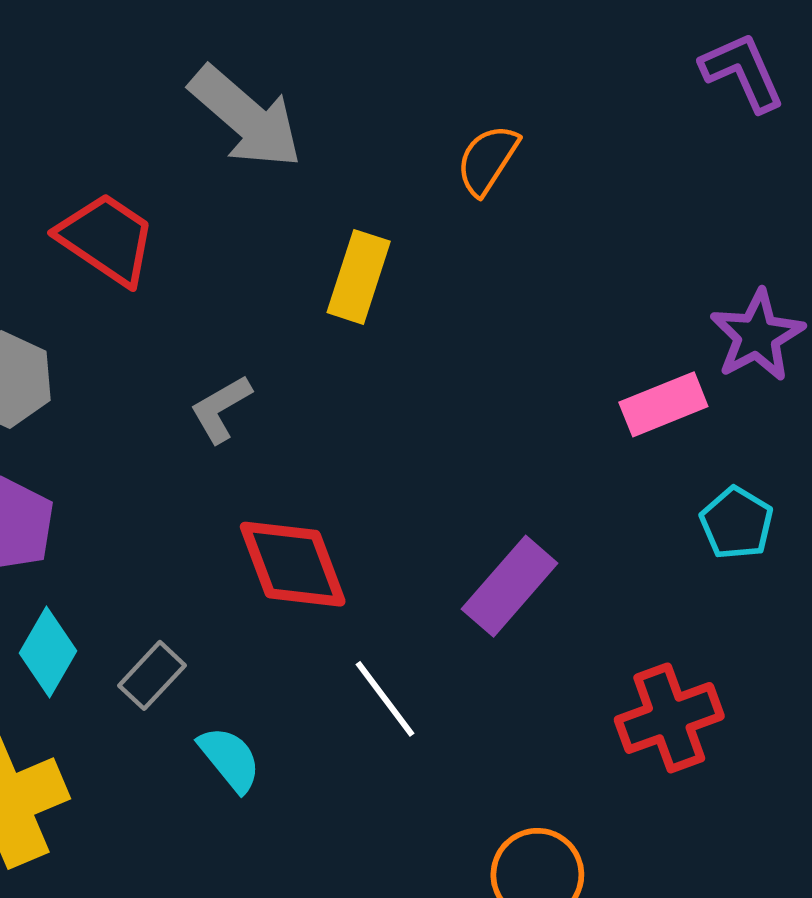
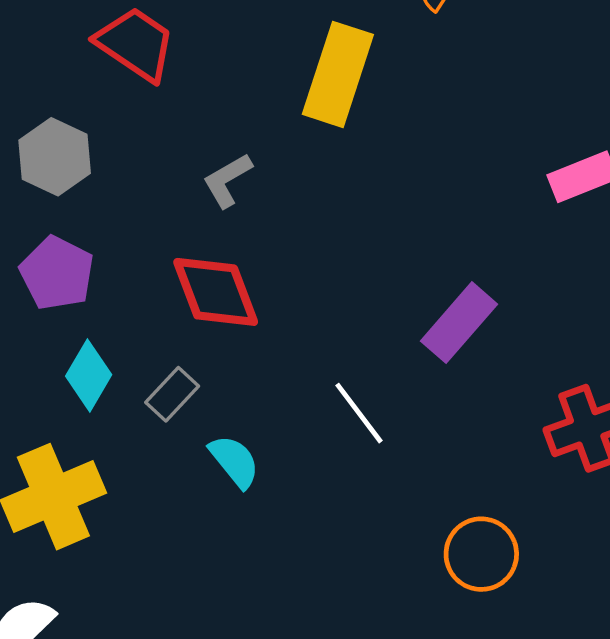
yellow rectangle: (359, 277) -> (338, 74), size x1.4
red diamond: (293, 564) -> (216, 292), moved

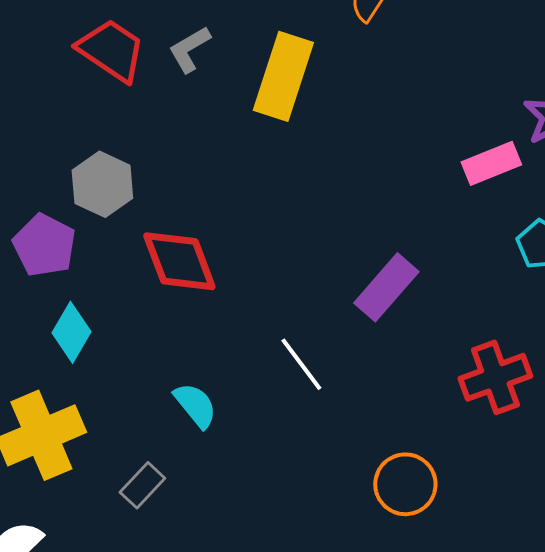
gray hexagon: (55, 157) -> (102, 184), moved
gray L-shape: (227, 180) -> (189, 49), moved
gray rectangle: (172, 394) -> (142, 485), moved

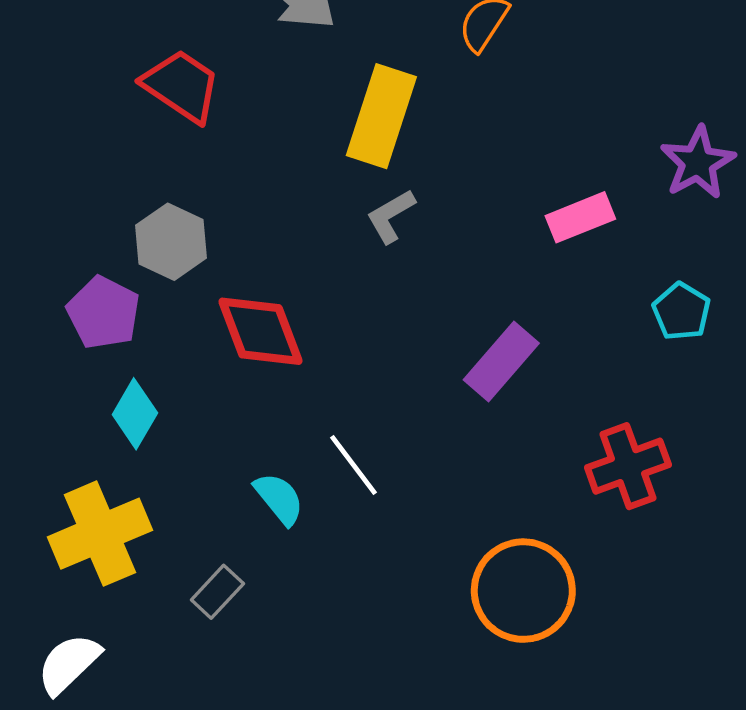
gray L-shape: (189, 49) -> (391, 216), moved
pink rectangle: (491, 163) -> (580, 217), moved
white line: (301, 364) -> (354, 465), moved
orange circle: (405, 484) -> (523, 591), size x1.4

